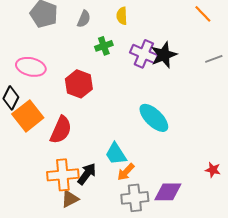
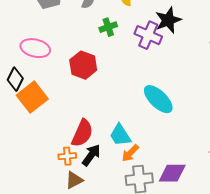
black star: (164, 55) -> (168, 20), moved
red semicircle: (61, 130) -> (82, 133), moved
orange cross: (63, 175) -> (67, 156), size x0.6

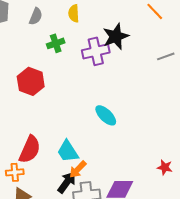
purple cross: (148, 35) -> (96, 51), turned -36
cyan ellipse: (158, 99) -> (106, 115), size x0.7
black arrow: (91, 155) -> (67, 182), moved

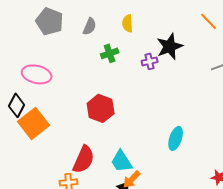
purple cross: (96, 51) -> (150, 61), size x0.6
red hexagon: (31, 81) -> (101, 108), moved
cyan ellipse: (106, 115) -> (176, 138), moved, turned 65

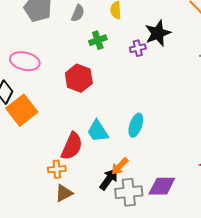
red hexagon: (101, 108) -> (79, 78), moved
cyan ellipse: (176, 138) -> (136, 125), moved
cyan trapezoid: (122, 161) -> (98, 131), moved

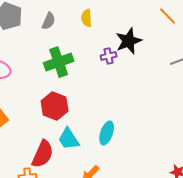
green cross: (98, 40) -> (59, 62), moved, size x1.6
red hexagon: (79, 78) -> (55, 106), moved

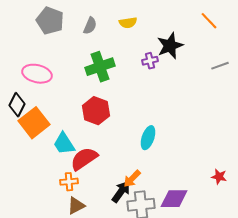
yellow semicircle: (87, 18) -> (128, 23), turned -96
cyan trapezoid: (69, 139) -> (64, 144), moved
red semicircle: (43, 154) -> (84, 159), turned -148

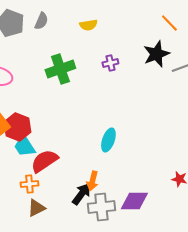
gray semicircle: (90, 26) -> (41, 21), moved
black star: (170, 46) -> (156, 54), moved
red hexagon: (96, 111) -> (17, 127), moved
orange arrow: (132, 179) -> (92, 181), turned -30

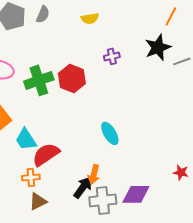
orange line: (169, 23) -> (171, 16), turned 72
green cross: (60, 69) -> (39, 80), moved
red hexagon: (17, 127) -> (72, 78), moved
cyan ellipse: (108, 140) -> (110, 133), turned -50

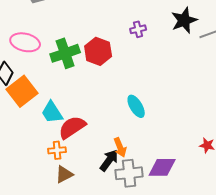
orange arrow: (94, 174) -> (120, 147), turned -36

